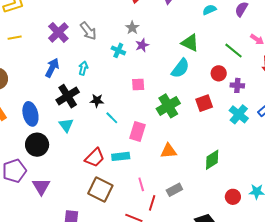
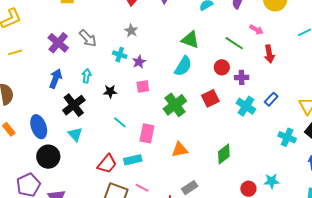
purple star: (142, 45) -> (139, 62), moved
black star: (97, 101) -> (110, 91), moved
pink line: (141, 184) -> (142, 188), moved, turned -40

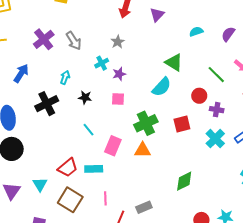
cyan cross: (120, 55) -> (102, 63), turned 32
blue arrow: (56, 79) -> (21, 73), moved
cyan triangle: (75, 134) -> (40, 184), moved
orange triangle: (180, 150) -> (143, 150), moved
pink line: (142, 188) -> (105, 198), moved, turned 48

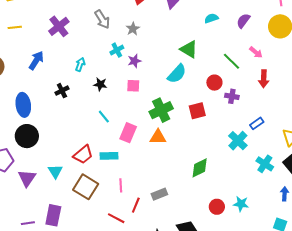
gray arrow: (74, 41) -> (102, 19), moved
black cross: (47, 104) -> (62, 91), size x0.6
cyan cross: (215, 139) -> (238, 141), moved

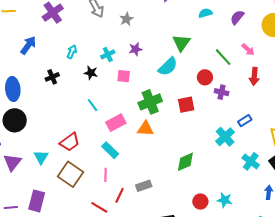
green triangle: (189, 49) -> (181, 43), turned 30
cyan cross: (117, 50) -> (108, 54), moved
purple star: (134, 61) -> (135, 49), moved
pink rectangle: (128, 133) -> (116, 123), turned 36
cyan rectangle: (109, 156) -> (110, 150), moved, turned 42

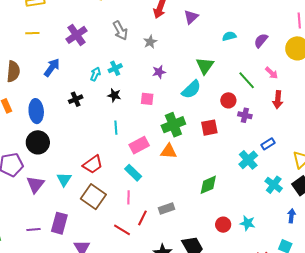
cyan cross: (108, 54) -> (115, 68), moved
cyan line: (93, 105) -> (116, 128), turned 32

